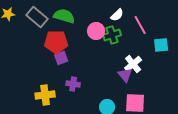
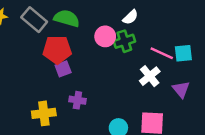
pink line: (140, 25) -> (162, 53), moved, turned -36
purple triangle: (125, 75) -> (181, 89), moved

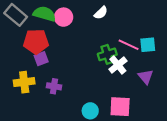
pink circle: (105, 36) -> (64, 17), moved
green cross: (124, 41) -> (107, 54), moved
yellow cross: (44, 113) -> (24, 82), moved

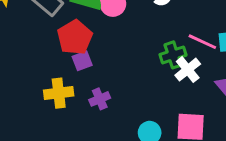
red pentagon: (36, 42) -> (75, 37), turned -30
purple cross: (54, 86) -> (100, 99), turned -32

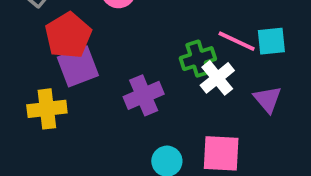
purple square: (82, 61) -> (78, 66), size x1.5
purple cross: (100, 99) -> (144, 95), moved, size x1.4

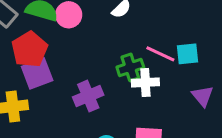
white cross: (217, 78) -> (145, 82), turned 36
purple triangle: (268, 99) -> (203, 96), moved

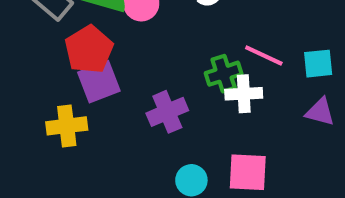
cyan square: (188, 54) -> (318, 64), moved
purple triangle: (203, 96) -> (320, 112), turned -35

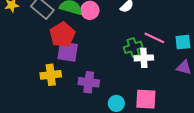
purple square: (99, 82) -> (68, 52), turned 30
purple cross: (167, 112) -> (89, 82), moved, turned 30

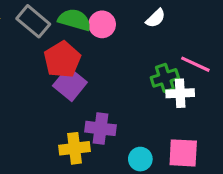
purple square: (68, 52) -> (70, 84), turned 30
yellow cross: (51, 75) -> (75, 148), moved

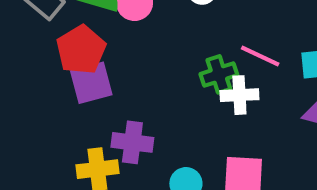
purple square: (70, 84) -> (91, 83), turned 36

